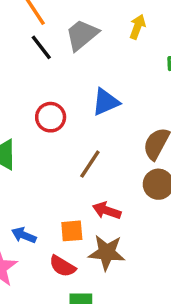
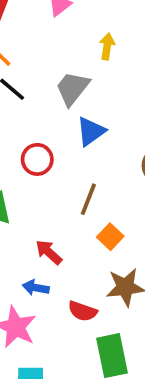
gray trapezoid: (82, 35) -> (72, 88), moved
red arrow: (107, 211) -> (49, 252), moved, turned 36
orange square: (72, 231) -> (110, 237), moved, turned -30

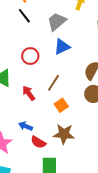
red arrow: (49, 252) -> (29, 93), moved
blue arrow: (36, 288) -> (26, 126), moved

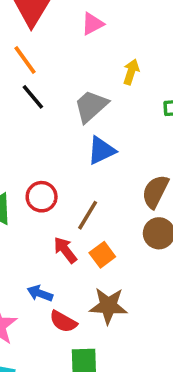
red circle: (30, 56) -> (42, 197), moved
red arrow: (29, 93) -> (65, 250), moved

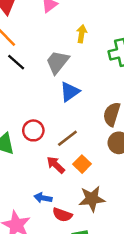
brown line: (88, 215) -> (67, 138), turned 30

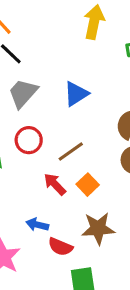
yellow arrow: (82, 34) -> (94, 22), size x1.5
gray trapezoid: (57, 62) -> (23, 93), moved

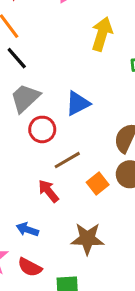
red circle: (29, 140) -> (42, 129), moved
orange square: (88, 185) -> (98, 183), moved
red semicircle: (60, 247) -> (30, 267), moved

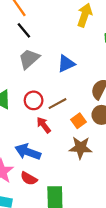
red circle: (42, 129) -> (34, 100), moved
blue arrow: (27, 229) -> (28, 152), size x1.6
brown star: (87, 239) -> (81, 148), moved

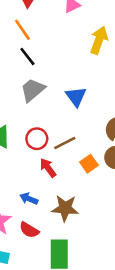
blue triangle: (66, 64) -> (76, 97), turned -42
brown star: (81, 148) -> (65, 208), moved
blue arrow: (28, 152) -> (29, 199), size x0.6

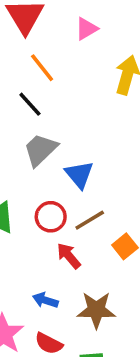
orange line: (22, 30) -> (42, 68), moved
blue triangle: (76, 97) -> (79, 175), moved

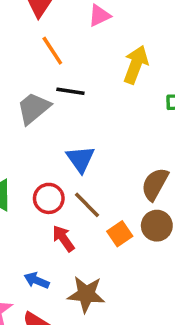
black line: (30, 104) -> (70, 91), moved, turned -44
gray trapezoid: (40, 150) -> (34, 108), moved
brown line: (90, 220) -> (87, 205), turned 72

